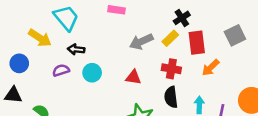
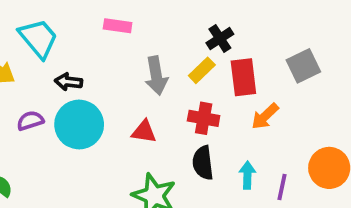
gray arrow: (141, 42) -> (156, 76), turned -75
black arrow: (76, 49) -> (68, 82), moved
cyan circle: (92, 73) -> (79, 125), size x1.6

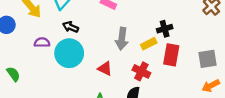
orange arrow: (265, 116) -> (211, 86), moved

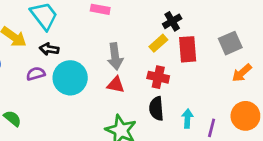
black arrow: (71, 27) -> (49, 49), moved
gray arrow: (122, 39) -> (115, 56), moved

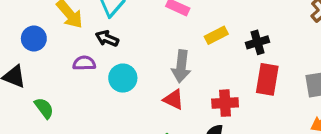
yellow rectangle: (158, 43) -> (216, 35), moved
red cross: (158, 77) -> (225, 103), turned -30
cyan circle: (70, 78) -> (123, 78), size x0.7

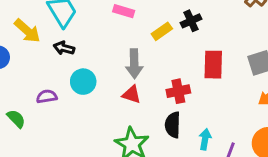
black cross: (258, 42) -> (191, 21), moved
purple semicircle: (84, 63) -> (47, 96), moved

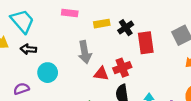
black cross: (191, 21) -> (126, 28), moved
yellow rectangle: (162, 31) -> (102, 24), turned 35
red triangle: (132, 94) -> (101, 74), moved

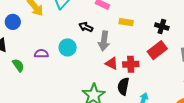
black cross: (126, 28) -> (162, 26), moved, turned 32
red rectangle: (146, 43) -> (157, 50), turned 42
black arrow: (28, 49) -> (86, 27), moved

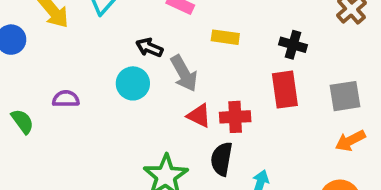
gray arrow: (104, 41) -> (184, 73), turned -36
cyan circle: (68, 47) -> (133, 83), moved
red rectangle: (157, 50) -> (285, 90), turned -60

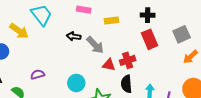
cyan circle: (133, 83) -> (76, 83), moved

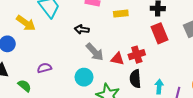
gray arrow: (95, 45) -> (95, 52), moved

